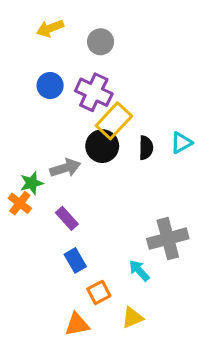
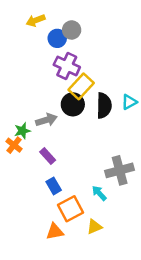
blue circle: (50, 85) -> (57, 38), moved
black semicircle: (146, 148) -> (104, 106), size x1.5
orange square: (99, 292) -> (70, 209), size x1.5

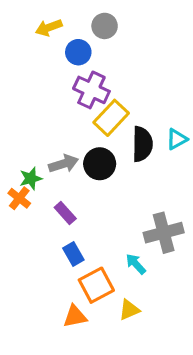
gray circle: (72, 30) -> (105, 26), moved
black circle: (73, 104) -> (100, 164), moved

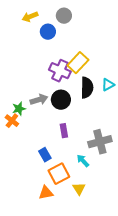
purple cross: (91, 90) -> (60, 71), moved
yellow rectangle: (111, 118) -> (78, 63), moved
purple rectangle: (65, 213) -> (64, 131), moved, turned 32
yellow triangle: (129, 310) -> (79, 189), turned -40

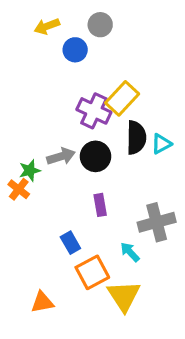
cyan triangle: (108, 85) -> (161, 144), moved
yellow triangle: (79, 189) -> (124, 296), size x1.6
orange triangle: (46, 193) -> (42, 302), moved

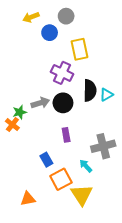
yellow rectangle: (122, 98) -> (79, 49), moved, turned -55

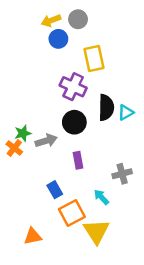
yellow arrow: (31, 17) -> (51, 20), moved
gray arrow: (40, 103) -> (46, 141), moved
gray cross: (103, 146) -> (122, 174), size x0.7

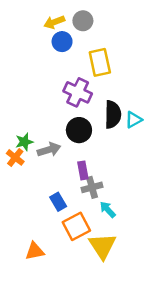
gray cross: (122, 174) -> (92, 187), moved

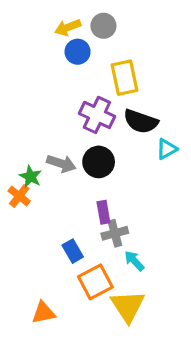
black semicircle: (113, 114) -> (141, 121), moved, turned 108
green star: (24, 142) -> (31, 177), turned -30
gray arrow: (49, 150) -> (61, 164), moved, turned 35

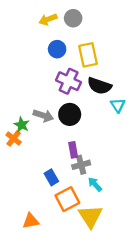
blue circle: (78, 52) -> (57, 49), moved
cyan triangle: (167, 149) -> (118, 105), turned -35

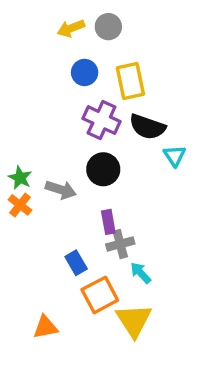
gray arrow: (43, 116) -> (61, 190), moved
green star: (22, 125) -> (20, 178), moved

